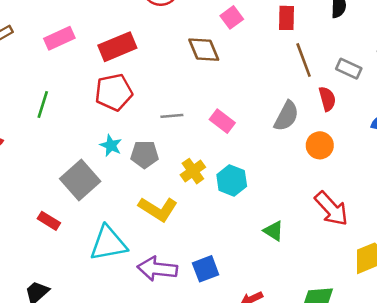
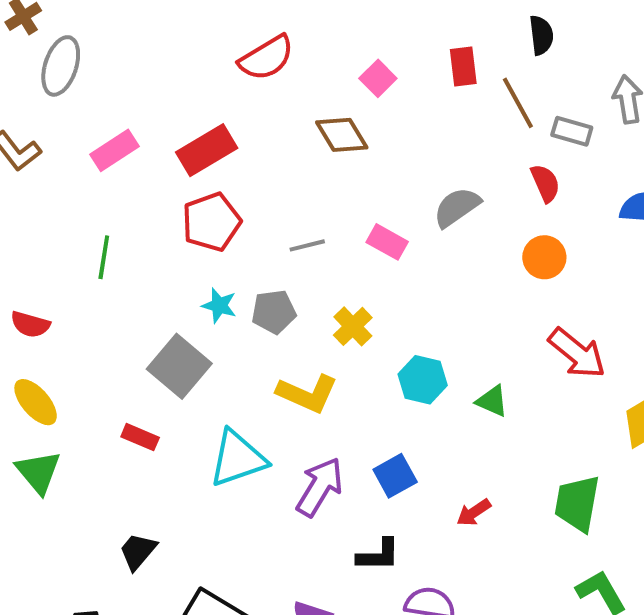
brown line: (304, 60) -> (518, 103), moved
gray semicircle: (286, 116) -> (457, 207), moved, turned -144
cyan hexagon: (232, 180) -> (423, 380), moved
purple arrow: (157, 269) -> (320, 487), turned 123

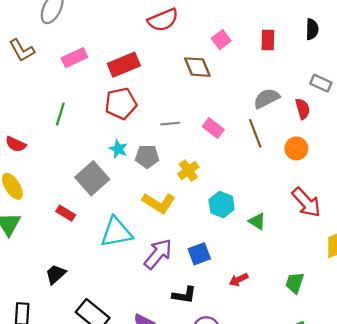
brown line: (518, 103) -> (255, 133), moved
gray semicircle: (457, 207) -> (267, 98), moved
green trapezoid: (577, 503) -> (295, 283), size x0.7

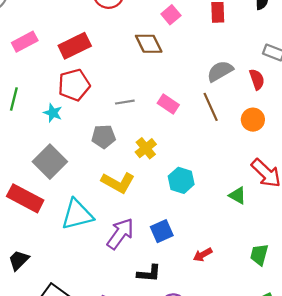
cyan star: (118, 149) -> (53, 113), moved
red rectangle: (66, 213) -> (25, 198), size x1.8
green triangle: (257, 221) -> (237, 195), moved

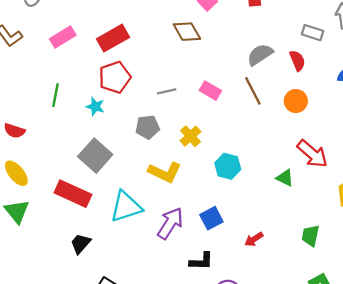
black trapezoid: (19, 260) -> (81, 244), moved

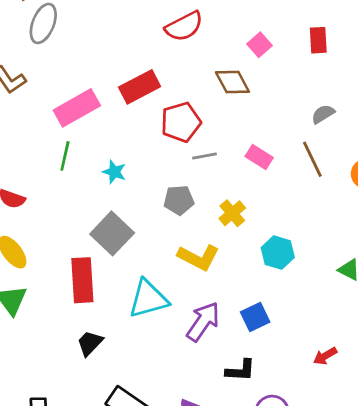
pink rectangle: (63, 37) -> (77, 108), moved, size x1.4
gray semicircle: (260, 55) -> (323, 114), size x0.7
red pentagon: (115, 77) -> (181, 122), moved
red rectangle: (73, 194) -> (82, 280), turned 60
red arrow: (254, 239) -> (325, 356), moved

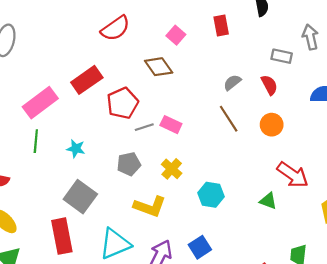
pink rectangle: (259, 157) -> (171, 125), moved

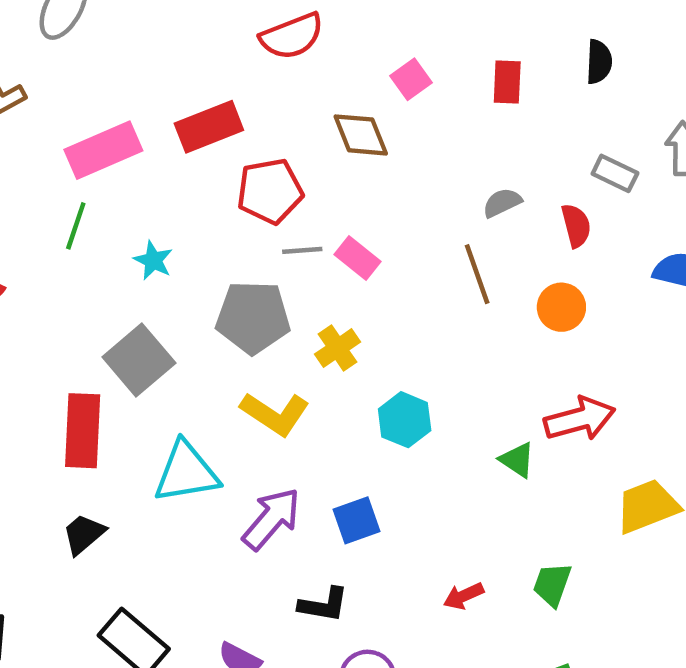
gray pentagon: (129, 164) -> (253, 317), size x1.5
red arrow: (293, 175) -> (580, 419), turned -64

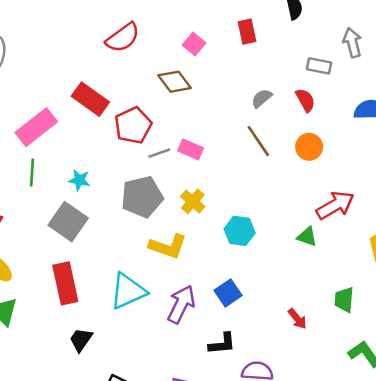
red rectangle: (209, 127) -> (90, 99), turned 72
gray square: (139, 360) -> (68, 222), moved
red arrow: (464, 596) -> (297, 319), turned -90

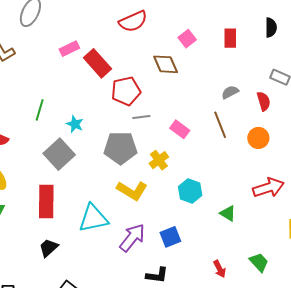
pink rectangle: (36, 127) -> (69, 49), moved, size x0.6
pink rectangle: (191, 149) -> (180, 129), moved
green triangle: (307, 237) -> (228, 213), moved
green trapezoid: (344, 300) -> (259, 262), turned 120

